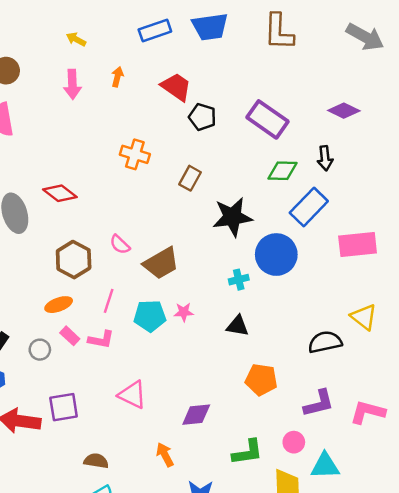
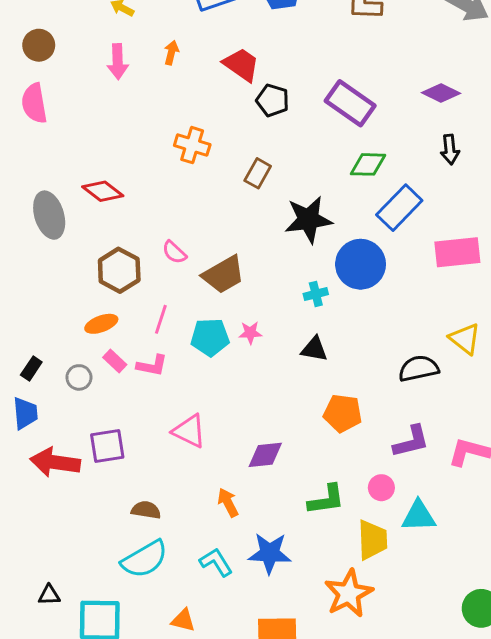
black arrow: (325, 158) -> (450, 149), moved

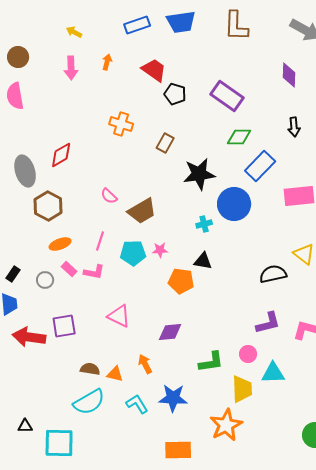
purple diamond: (441, 93) -> (289, 75), moved, turned 65
red diamond: (103, 191) -> (61, 155), turned -68
brown hexagon: (119, 270) -> (48, 206), moved
orange pentagon: (343, 413) -> (181, 281), moved
orange triangle: (183, 620) -> (115, 374), moved

